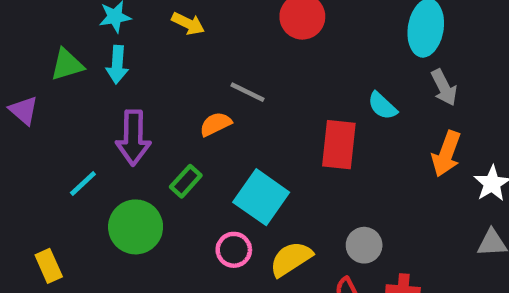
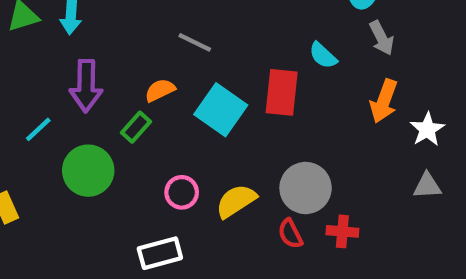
orange semicircle: (216, 124) -> (160, 90), moved
cyan square: (261, 197) -> (221, 110), moved
gray circle: (364, 245) -> (306, 188), size x1.5

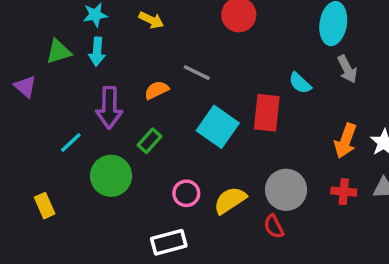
orange semicircle: (160, 90) -> (157, 90), moved
orange arrow: (384, 101) -> (346, 141), moved
red cross: (342, 231) -> (344, 192), moved

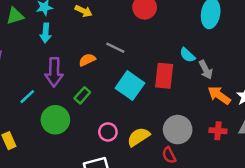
green triangle: (59, 52) -> (15, 16), moved
gray arrow: (347, 69) -> (206, 70), moved
orange arrow: (346, 141) -> (219, 95), turned 105

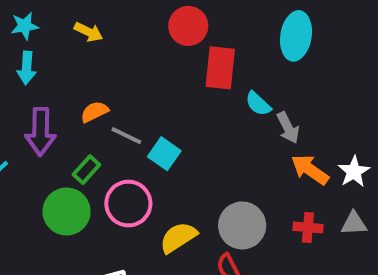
gray line: (115, 48) -> (126, 136), moved
red rectangle: (164, 76) -> (220, 68), moved
cyan square: (130, 86) -> (164, 154), size x0.7
green circle: (55, 120) -> (67, 212), moved
pink circle: (108, 132) -> (128, 204), moved, size x1.5

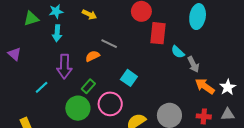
gray line: (126, 136) -> (109, 44), moved

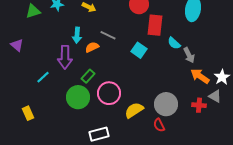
cyan arrow: (57, 33) -> (77, 35), moved
cyan square: (129, 78) -> (139, 50), moved
gray triangle: (228, 114) -> (215, 96), moved, turned 32

